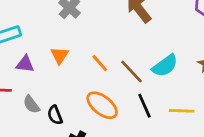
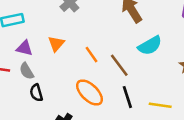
cyan semicircle: (165, 66) -> (150, 46), moved
gray semicircle: (31, 104) -> (27, 71), moved
black semicircle: (55, 115) -> (36, 93), moved

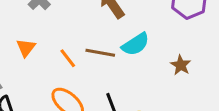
brown line: (119, 65) -> (100, 53), moved, turned -40

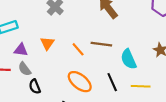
cyan semicircle: (136, 44) -> (129, 59), moved, turned 102

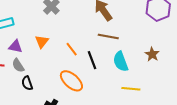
brown line: (101, 44) -> (108, 36), moved
black line: (112, 82) -> (92, 60), moved

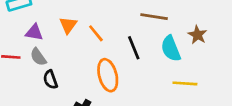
orange line: (72, 49) -> (96, 33), moved
brown star: (152, 54) -> (197, 35), moved
orange ellipse: (71, 81) -> (108, 75), turned 35

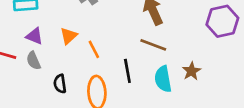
black semicircle: (50, 80) -> (60, 84), moved

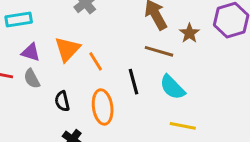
orange triangle: (69, 36) -> (67, 49), size x1.4
brown star: (192, 71) -> (189, 33), moved
cyan semicircle: (163, 79) -> (172, 87), turned -30

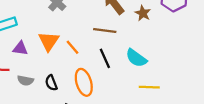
brown line: (159, 51) -> (105, 30), moved
gray semicircle: (32, 79) -> (25, 80), moved, turned -42

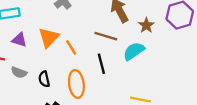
cyan semicircle: (136, 58) -> (134, 51), moved, turned 100

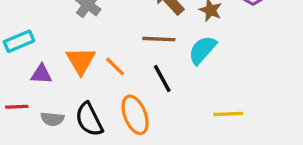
black semicircle: (44, 79) -> (89, 119), size x1.5

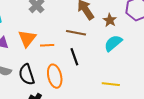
cyan semicircle: (202, 50) -> (113, 43), moved
orange line: (115, 67) -> (47, 45), turned -56

